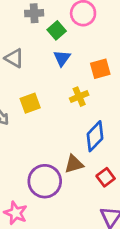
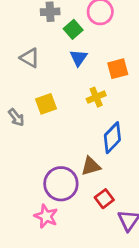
red square: (106, 177) -> (104, 199), moved
pink star: (16, 213) -> (46, 216), moved

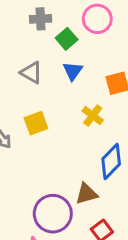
gray triangle: (30, 58) -> (31, 73), moved
yellow cross: (96, 97) -> (93, 115), turned -30

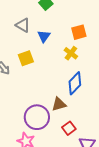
blue triangle: (73, 71) -> (44, 36), moved
yellow cross: (93, 115) -> (71, 53), moved

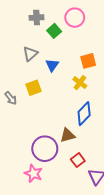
gray triangle: (23, 25) -> (30, 54), turned 49

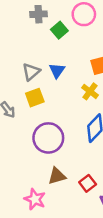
gray triangle: (30, 54) -> (31, 72), moved
brown triangle: (68, 135) -> (57, 176), moved
purple circle: (45, 149) -> (48, 138), moved

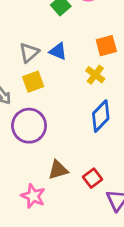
blue triangle: (57, 71) -> (58, 51), turned -42
purple circle: (48, 138) -> (29, 126), moved

